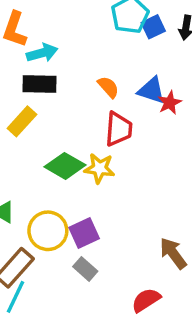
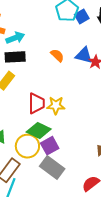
red trapezoid: (119, 129) -> (36, 103), moved
green diamond: (65, 166) -> (39, 130), moved
gray rectangle: (85, 269) -> (52, 168), size x1.6

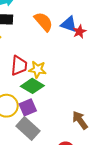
orange semicircle: (57, 55) -> (44, 22), size x1.5
green diamond: (39, 130) -> (32, 86), moved

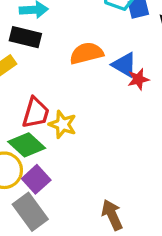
orange semicircle: (44, 22) -> (86, 53), turned -75
green diamond: (32, 86) -> (27, 145), moved
purple square: (28, 107) -> (36, 179), turned -30

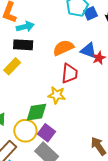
red trapezoid: (36, 113) -> (70, 73), moved
green diamond: (27, 145) -> (37, 112), turned -40

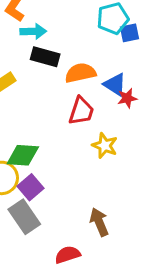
black rectangle: (23, 45) -> (45, 57), moved
yellow star: (57, 95) -> (105, 146), moved

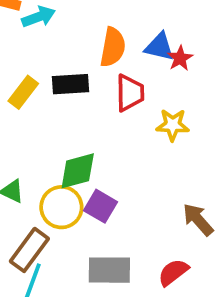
black rectangle: (45, 57) -> (70, 84), moved
orange semicircle: (80, 73) -> (113, 47), turned 132
gray rectangle: (24, 217) -> (109, 270), moved, turned -36

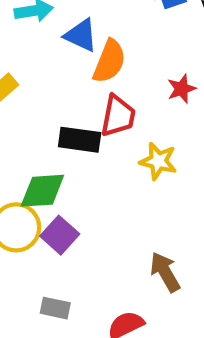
blue triangle: (159, 47) -> (81, 35), moved
black rectangle: (70, 84) -> (80, 140), moved
gray rectangle: (109, 270) -> (55, 308), size x0.6

